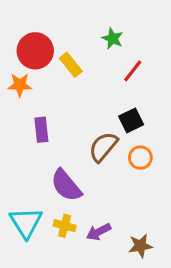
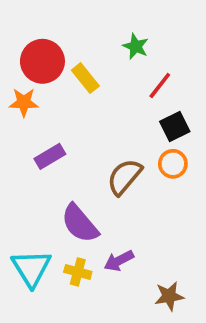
black square: (131, 120) -> (175, 127), moved
purple rectangle: (41, 130) -> (50, 156), turned 65
orange circle: (140, 158) -> (173, 164), moved
purple arrow: (99, 232) -> (119, 261), moved

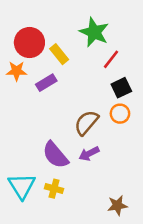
green star: (136, 46) -> (94, 32), size x1.6
purple rectangle: (50, 156) -> (46, 83), moved
purple arrow: (119, 261) -> (89, 154), moved

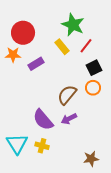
yellow rectangle: (59, 54) -> (62, 47), moved

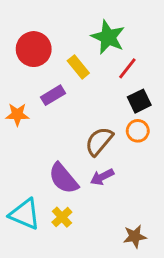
yellow rectangle: (62, 47) -> (78, 67), moved
orange star: (13, 55) -> (17, 114), moved
cyan triangle: (17, 144) -> (25, 214), turned -35
yellow cross: (42, 146) -> (62, 217), turned 32

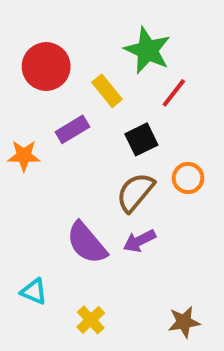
black square: (139, 101) -> (141, 139), moved
cyan triangle: (25, 214) -> (34, 292), size x0.6
yellow cross: (62, 217) -> (91, 320), moved

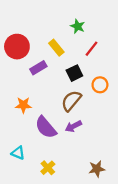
green star: (147, 50) -> (78, 26), size x0.6
red circle: (46, 67) -> (17, 47), moved
orange star: (24, 156) -> (23, 105), moved
orange circle: (188, 178) -> (100, 85), moved

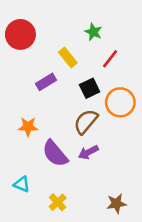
red circle: (17, 47) -> (20, 34), moved
orange circle: (100, 85) -> (120, 102), size x1.5

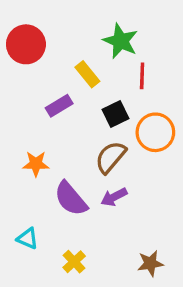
green star: (93, 32) -> (121, 41), size x1.5
red line: (110, 59) -> (142, 76), turned -36

